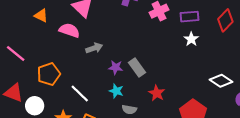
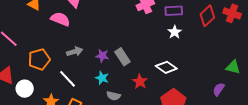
gray arrow: (94, 48) -> (75, 52), moved
white diamond: (221, 81) -> (166, 67), moved

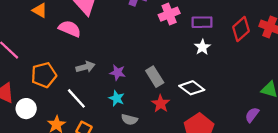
gray rectangle: (122, 57) -> (155, 77), moved

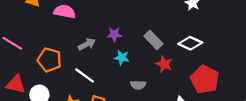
purple star: (118, 72) -> (114, 34), moved
orange pentagon: (44, 75) -> (49, 60), turned -30
cyan star: (117, 98) -> (122, 58), moved

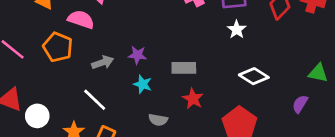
gray rectangle: (153, 40) -> (184, 68), turned -54
white diamond: (190, 43) -> (254, 76), moved
orange pentagon: (49, 60) -> (58, 47), moved

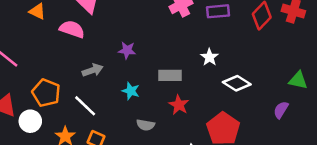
white star: (237, 30) -> (209, 57), moved
orange pentagon: (58, 47) -> (46, 93), moved
purple star: (137, 55) -> (127, 50), moved

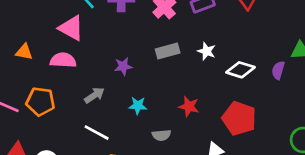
gray rectangle: (170, 75) -> (168, 51), moved
orange pentagon: (46, 93) -> (40, 102), moved
purple semicircle: (281, 110) -> (278, 70), moved

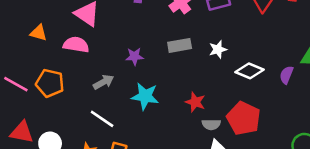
white star: (207, 51) -> (218, 49), turned 30
cyan star: (138, 106) -> (145, 96), size x1.5
gray semicircle: (161, 135) -> (211, 125), moved

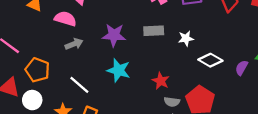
purple star: (135, 56) -> (114, 35), size x1.5
gray arrow: (104, 82) -> (74, 44), moved
orange pentagon: (50, 83) -> (37, 70), moved

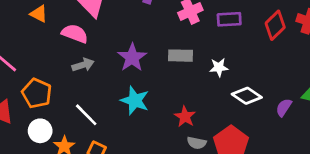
purple star: (114, 35) -> (132, 58), turned 30
white circle: (32, 100) -> (40, 131), moved

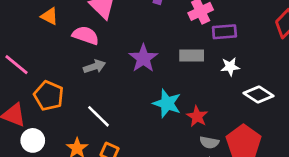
purple rectangle: (229, 19) -> (224, 32), moved
cyan star: (135, 100) -> (167, 103), moved
white circle: (40, 131) -> (33, 140), moved

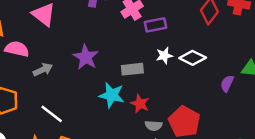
pink semicircle: (86, 35) -> (17, 49), moved
gray rectangle: (192, 55) -> (132, 69), moved
white diamond: (258, 95) -> (193, 58), moved

